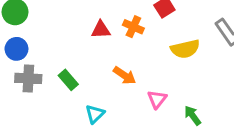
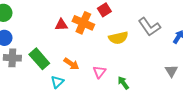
orange cross: (133, 27) -> (83, 23), size x1.5
orange arrow: (125, 76) -> (71, 64), moved
green rectangle: (68, 80) -> (39, 59), size x1.5

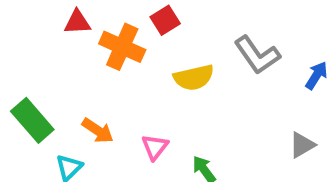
red triangle: (61, 25) -> (77, 22), moved
gray triangle: (171, 71) -> (302, 145), turned 32

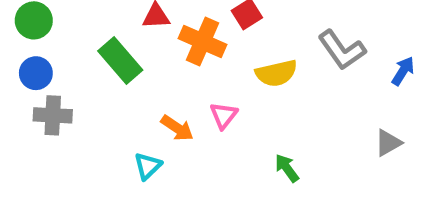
green rectangle: (32, 120) -> (120, 61), moved
pink triangle: (155, 147) -> (224, 115), moved

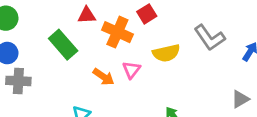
pink triangle: (224, 115) -> (131, 70), moved
orange arrow: (177, 128) -> (103, 77), moved

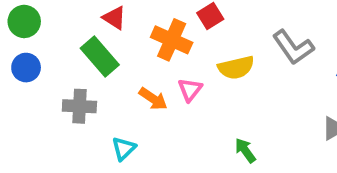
red triangle: (87, 15) -> (114, 18), moved, turned 36
gray cross: (18, 81) -> (79, 106), moved

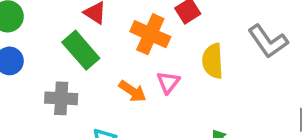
yellow semicircle: (236, 68) -> (213, 61), turned 100

